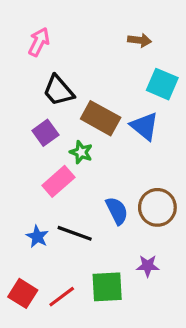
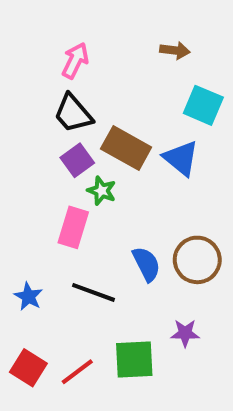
pink arrow: (39, 42) -> (75, 61), moved
purple square: (45, 133) -> (77, 160), moved
pink rectangle: (58, 181) -> (73, 227), turned -32
blue star: (37, 237) -> (28, 297), moved

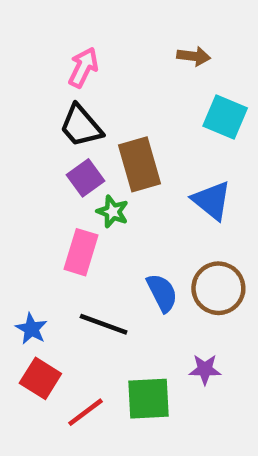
brown rectangle: (126, 148) -> (140, 164), turned 45
blue triangle: (181, 158) -> (212, 200), moved
red square: (28, 368) -> (40, 378), moved

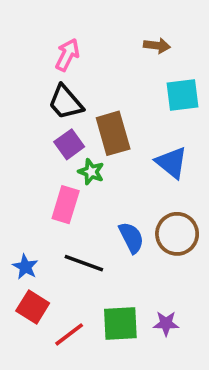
cyan square: (225, 117) -> (183, 95), turned -30
purple star: (205, 369) -> (166, 323), moved

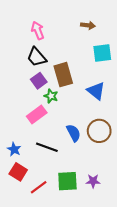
pink arrow: (67, 55) -> (38, 30), turned -48
pink rectangle: (66, 205) -> (37, 115), turned 36

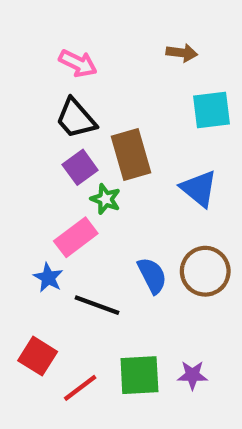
pink arrow: (38, 30) -> (78, 63), turned 138
blue star: (14, 149) -> (48, 278), moved

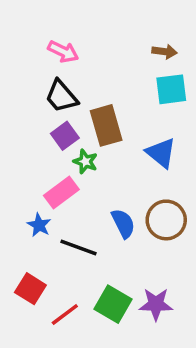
brown arrow: (182, 53) -> (164, 52), moved
green square: (139, 375) -> (113, 304), turned 33
purple star: (192, 375) -> (156, 304), size x1.4

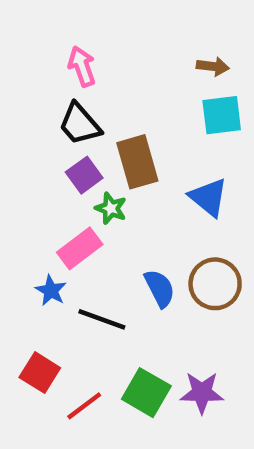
pink arrow: (63, 52) -> (82, 66), turned -136

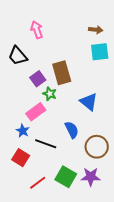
black trapezoid: (80, 124) -> (18, 56), moved
blue triangle: (208, 197) -> (89, 102), moved
brown circle: (215, 284) -> (97, 147), moved
red square: (40, 373) -> (21, 158), moved

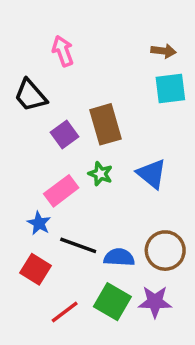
green star: (50, 94) -> (100, 174), moved
blue semicircle: (72, 130) -> (119, 257), moved, turned -60

